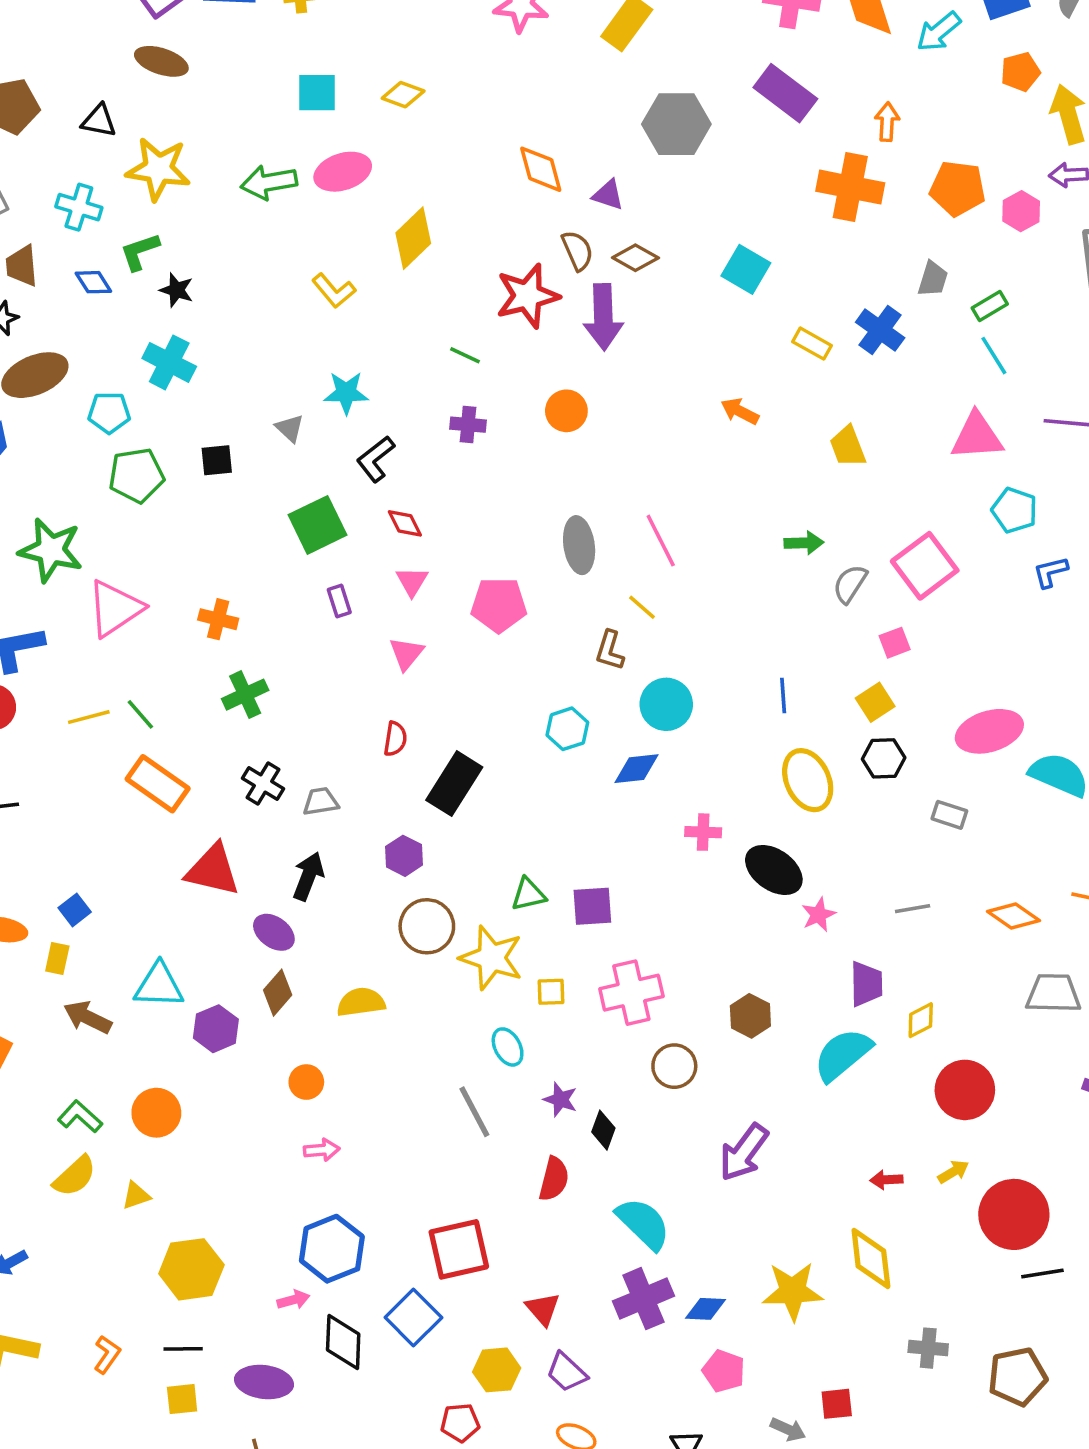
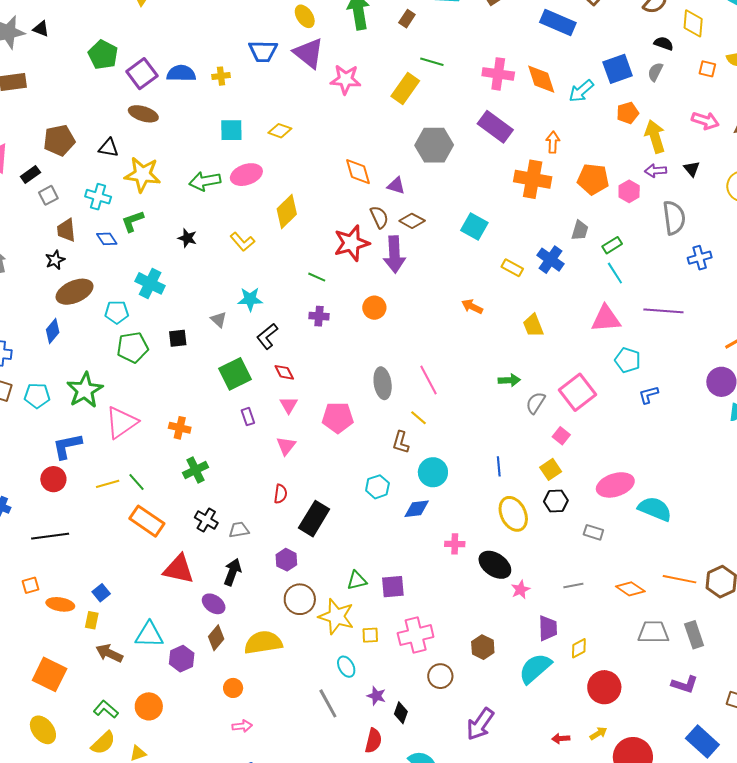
black star: (177, 290) -> (187, 238), moved
green star: (51, 550) -> (85, 390), turned 30
pink square: (895, 643) -> (561, 436), turned -30
yellow semicircle: (361, 1002) -> (263, 643), size x1.4

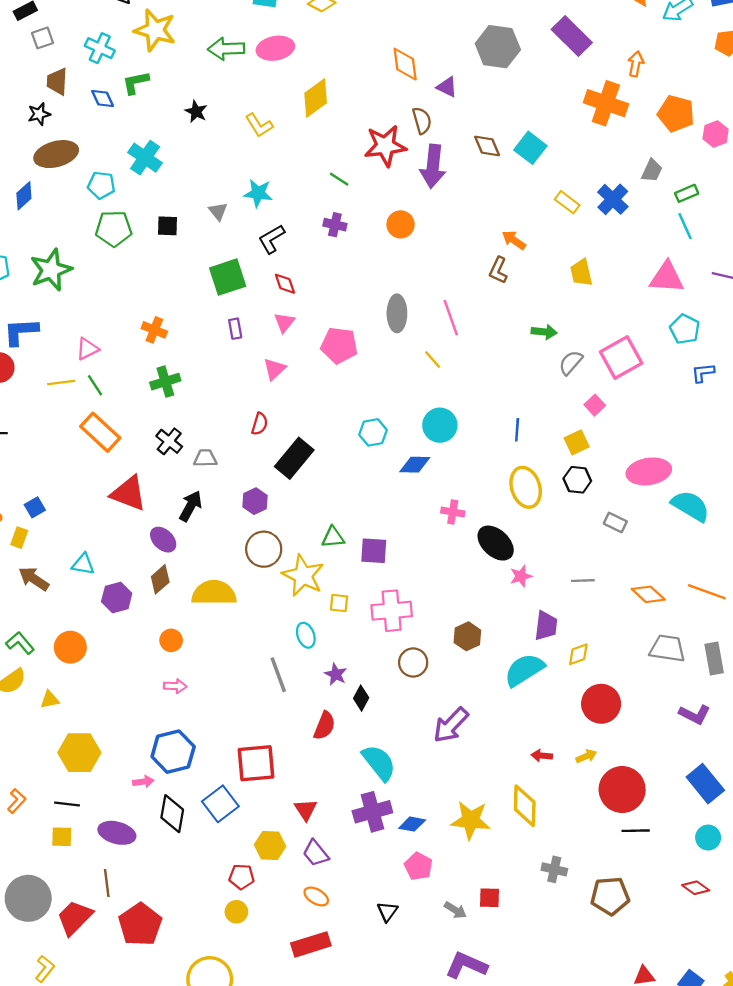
brown diamond: (412, 221) -> (487, 146), moved, turned 30
pink triangle: (121, 423) -> (87, 349), moved, size x0.6
brown L-shape: (401, 442) -> (498, 270), moved
cyan triangle: (149, 635) -> (83, 564), size x0.7

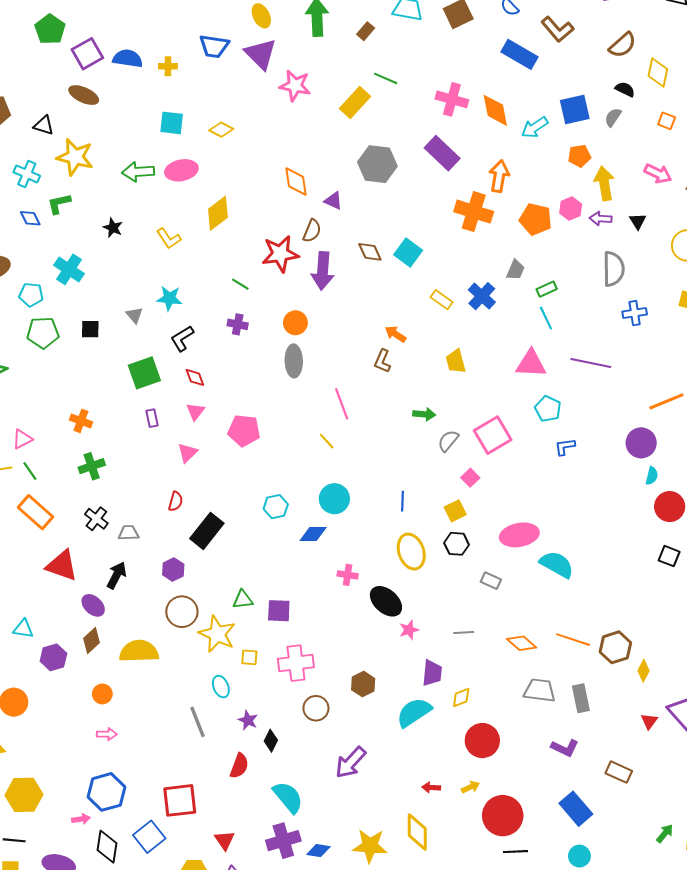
orange arrow: (636, 64) -> (499, 176), size x1.4
brown semicircle: (422, 121) -> (312, 231), turned 40
pink hexagon: (716, 134) -> (571, 209), moved
gray ellipse: (397, 313) -> (294, 361), moved

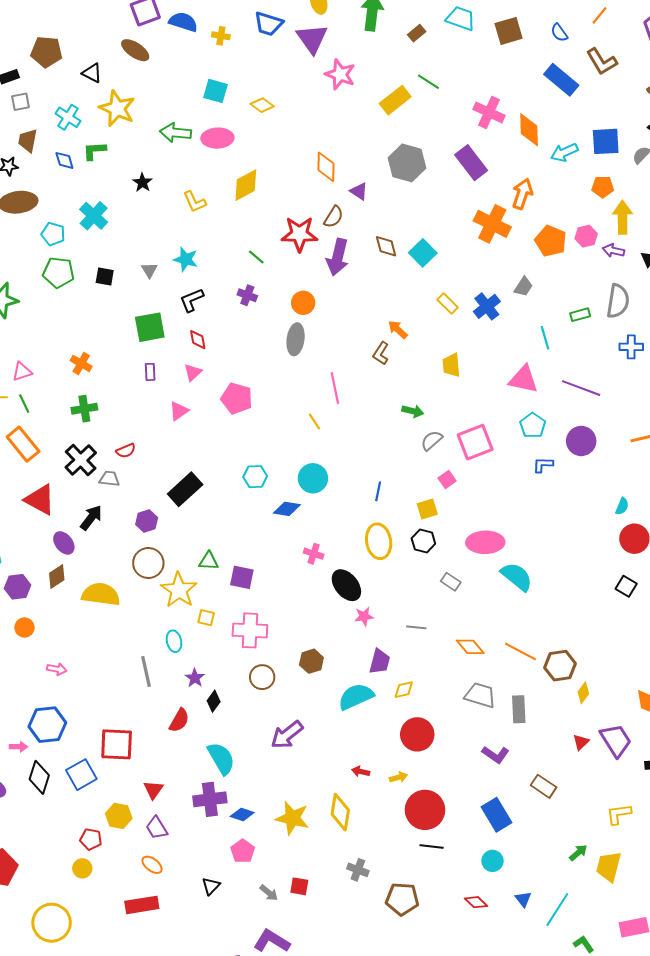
green rectangle: (547, 289) -> (580, 315), moved
purple circle: (641, 443) -> (581, 441), moved
red semicircle: (176, 501) -> (126, 451), moved, turned 42
black cross: (96, 519) -> (81, 460), size x1.4
orange circle: (102, 694) -> (24, 627), moved

